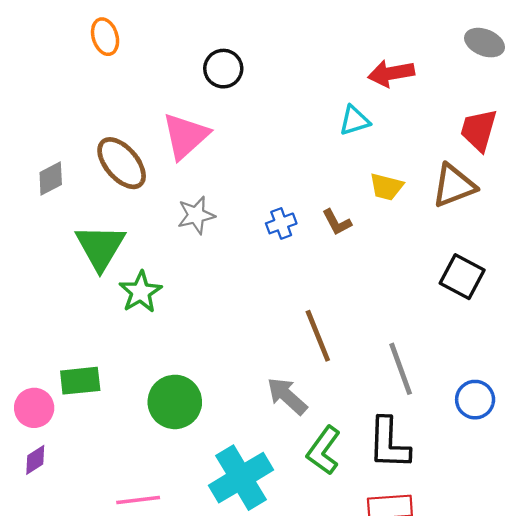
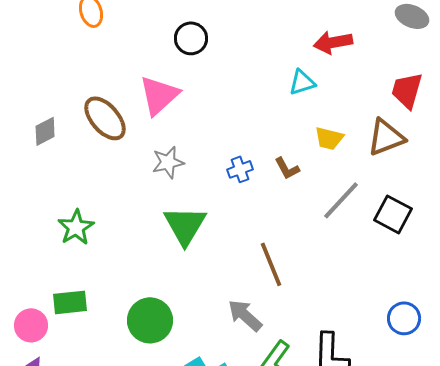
green triangle: (100, 247) -> (185, 225), moved
green star: (141, 292) -> (76, 227), moved
gray line: (401, 369) -> (341, 200), moved, turned 63

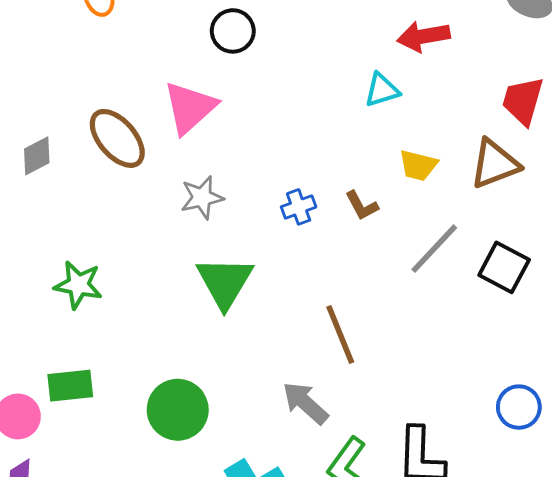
green star: (76, 227) -> (78, 285), turned -30

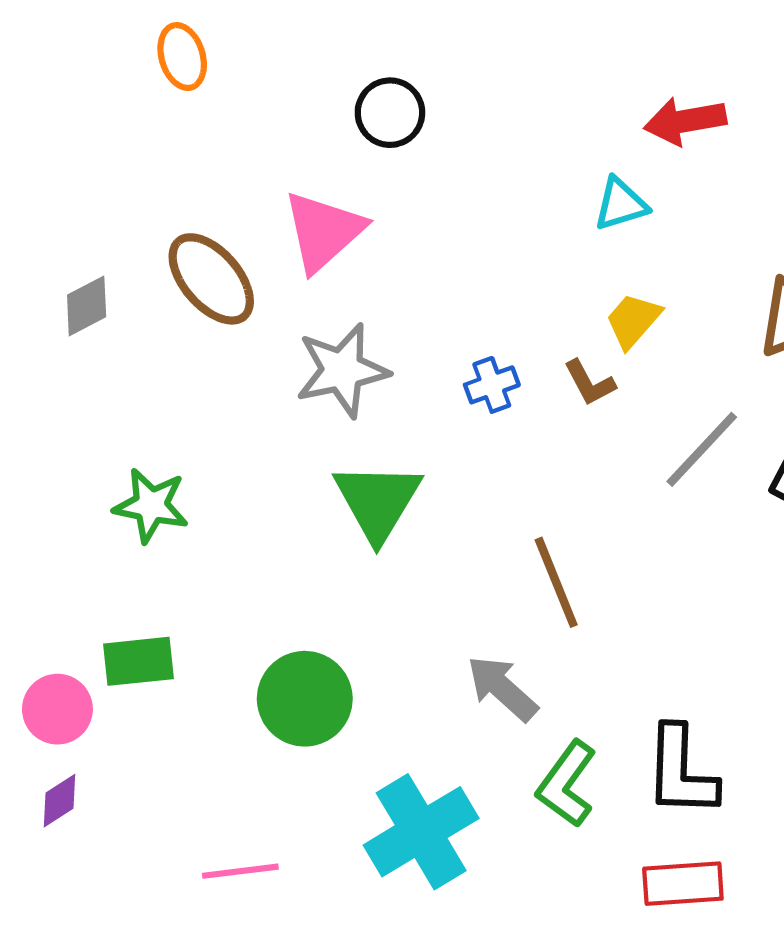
yellow trapezoid: (418, 165) -> (633, 320), moved, turned 117
gray star: (202, 198) -> (342, 370), size x1.4

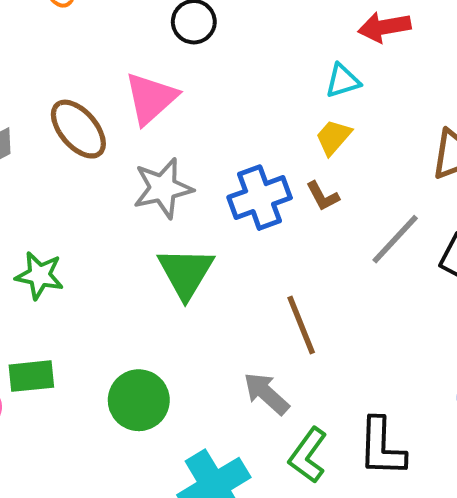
yellow trapezoid: (633, 320) -> (333, 137), moved
blue cross: (492, 385) -> (260, 198), size x1.8

